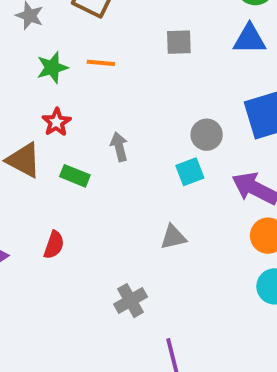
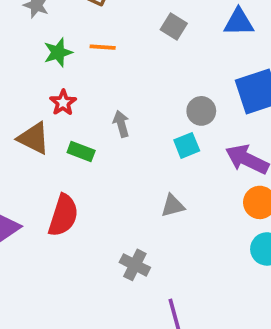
gray square: (179, 42) -> (174, 26), turned 35
red semicircle: (54, 245) -> (63, 215), size x1.6
gray cross: (131, 301) -> (135, 265), turned -32

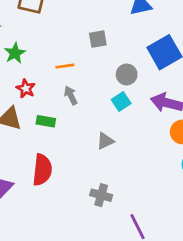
gray square: (174, 26) -> (98, 39), moved, turned -30
orange line: (103, 47) -> (65, 66), moved
gray triangle: (173, 206) -> (105, 141), moved

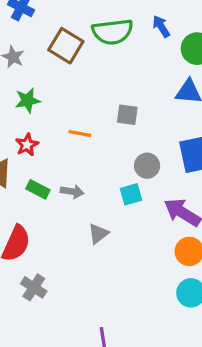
gray arrow: (71, 95) -> (72, 192), moved, turned 108
gray triangle: (105, 141) -> (98, 234), turned -30
gray cross: (101, 195) -> (34, 287), moved

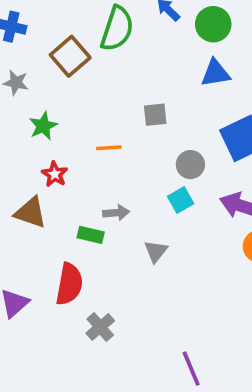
green semicircle: (113, 32) -> (117, 29), turned -51
brown square: (66, 46) -> (70, 56), turned 32
green rectangle: (38, 189) -> (91, 235), moved
gray cross: (34, 287) -> (100, 327), turned 30

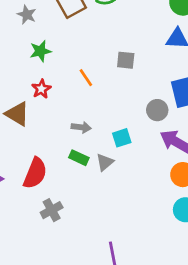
orange line: (109, 148) -> (86, 78), turned 48
gray circle: (190, 165) -> (157, 110), moved
cyan square: (181, 200) -> (122, 138), moved
green rectangle: (91, 235) -> (79, 158), moved

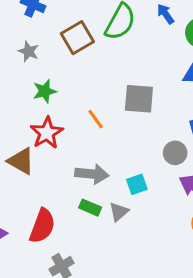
gray square: (126, 60) -> (139, 99), size x1.5
red star: (41, 89) -> (47, 133), size x1.5
gray arrow: (81, 127) -> (92, 174), size x1.5

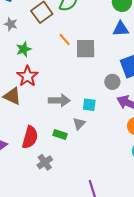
orange line: (96, 119) -> (65, 39), moved
cyan square: (137, 184) -> (89, 105), turned 32
green rectangle: (90, 208) -> (60, 134), moved

